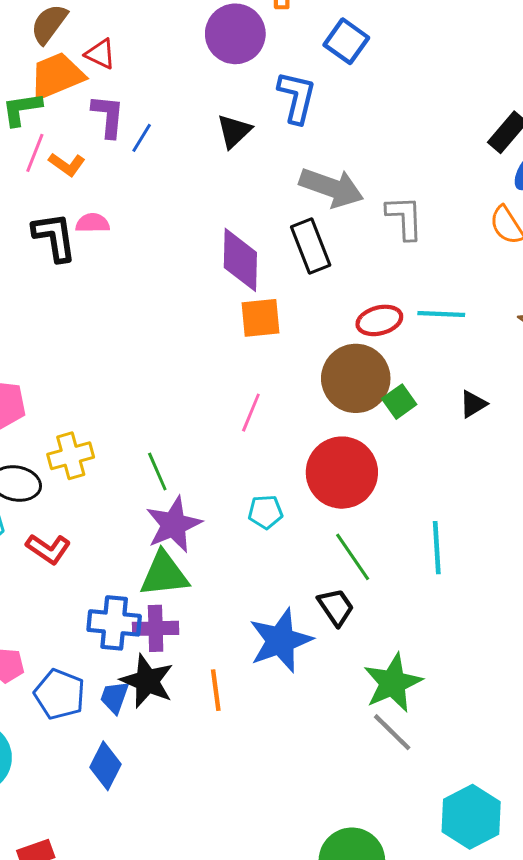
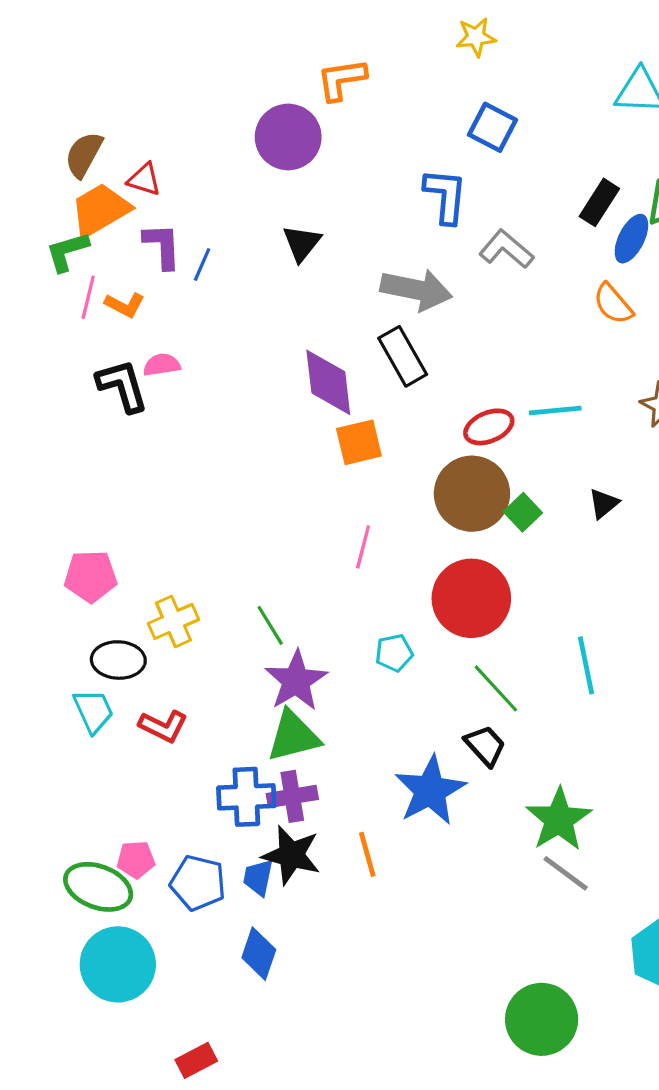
blue square: (346, 41) -> (493, 127), moved
blue L-shape: (297, 97) -> (446, 196), moved
gray L-shape: (405, 218) -> (506, 249), moved, turned -39

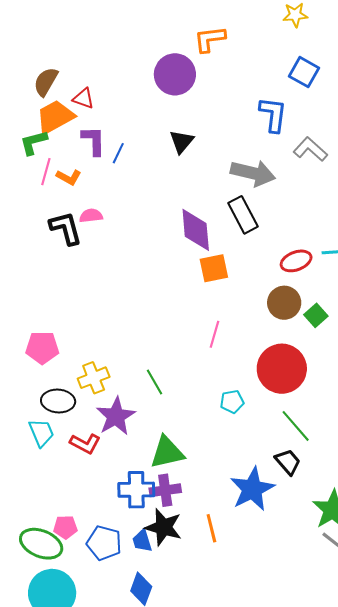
brown circle: (472, 494) -> (284, 303), size x0.7
purple star: (296, 681) -> (116, 416), moved
blue trapezoid: (258, 878) -> (142, 541), turned -30

